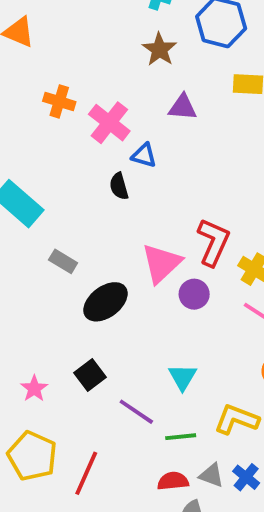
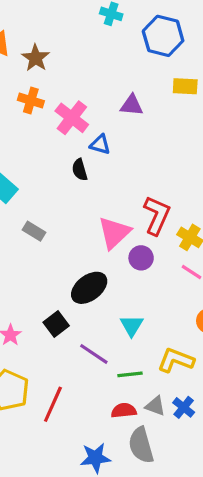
brown star: (159, 49) -> (36, 58), moved
black ellipse: (105, 302) -> (89, 288), moved

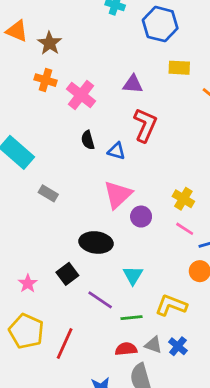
blue triangle: (100, 145) -> (116, 151), moved
red L-shape: (157, 215) -> (145, 125), moved
black ellipse: (89, 288) -> (96, 242), turned 44

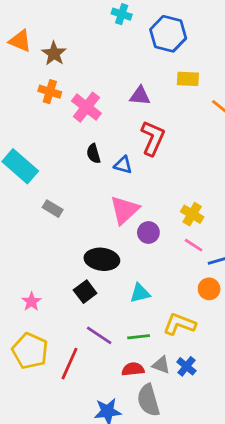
black square: (67, 274) -> (85, 292), moved
cyan triangle: (133, 275) -> (140, 293), turned 45
purple line: (100, 300) -> (99, 335), moved

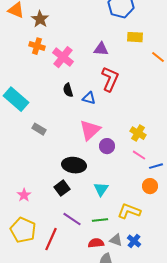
cyan triangle: (140, 293) -> (101, 189), turned -42

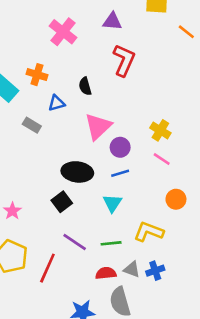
orange cross: (37, 46) -> (37, 75), moved
black semicircle: (68, 90) -> (85, 86), moved
blue triangle: (89, 98) -> (57, 103), moved, turned -32
blue line: (156, 166) -> (120, 173), moved
blue cross: (134, 241) -> (155, 271), turned 32

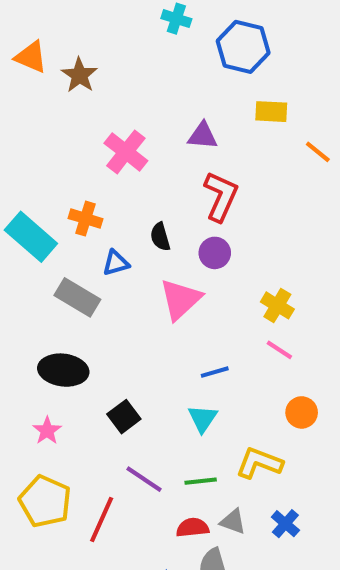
gray rectangle: (32, 125) -> (77, 297), size x1.5
purple circle: (120, 147) -> (215, 253), moved
black ellipse: (77, 172) -> (63, 370), moved
blue cross: (155, 271) -> (285, 524), moved, turned -30

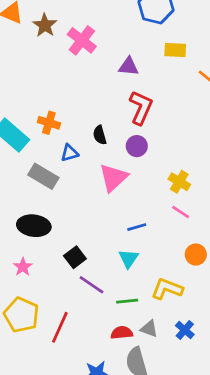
pink cross: (126, 152) -> (82, 40), moved
purple line: (144, 479) -> (91, 285), moved

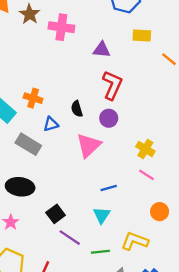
pink cross: (82, 40) -> (61, 27), turned -30

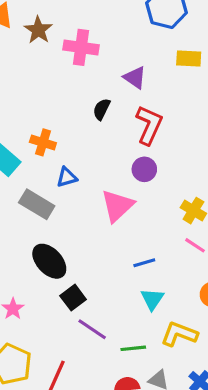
purple triangle: (102, 50) -> (135, 78), turned 30
black semicircle: (77, 109) -> (102, 109), moved, turned 42
black ellipse: (20, 187) -> (49, 261), moved, turned 40
cyan triangle: (102, 215) -> (152, 299), moved

